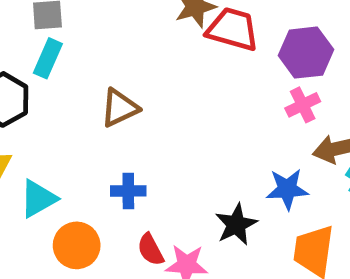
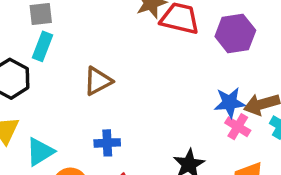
pink cross: (303, 105) -> (238, 127), moved, turned -30
blue star: (287, 189) -> (230, 103), moved

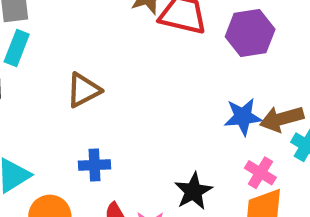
pink cross: (238, 127) -> (260, 173), moved

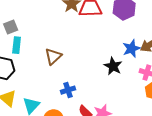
black star: (193, 191) -> (113, 66), moved

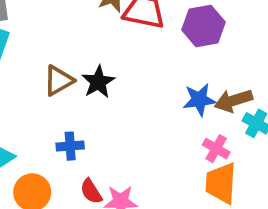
black star: (113, 66) -> (98, 82), moved

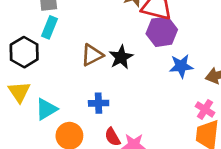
purple hexagon: (203, 26) -> (162, 32), moved
blue star: (199, 100) -> (181, 66), moved

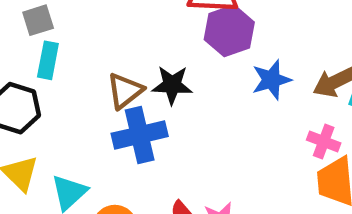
black star: (121, 57) -> (172, 85), turned -30
blue cross: (99, 103) -> (140, 135), moved, size x1.6

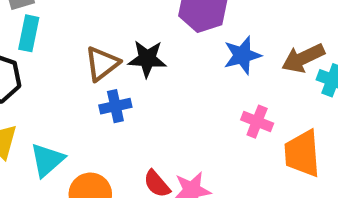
blue cross: (140, 135) -> (115, 106), size x0.6
pink cross: (324, 142) -> (257, 122), moved

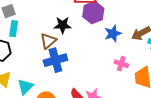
black star: (147, 59) -> (63, 25), moved
blue cross: (115, 106) -> (55, 60), size x1.6

